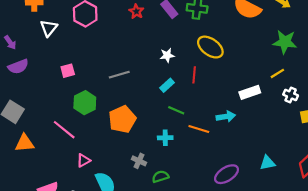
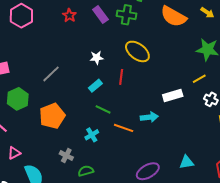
gray line: (119, 75) -> (51, 74), turned -30
cyan cross: (165, 138) -> (92, 135), turned -32

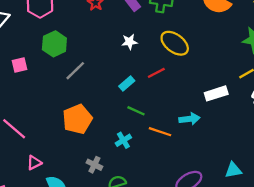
white star: (97, 58) -> (129, 42), moved
red line: (121, 77) -> (156, 73), turned 56
green hexagon: (18, 99) -> (54, 44), moved

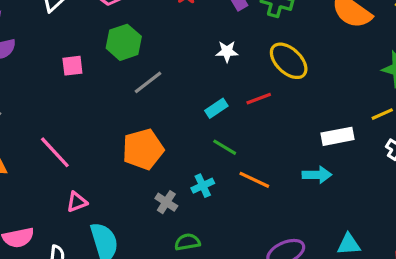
cyan arrow: (190, 119) -> (317, 175), moved
gray cross: (94, 165) -> (166, 202), moved

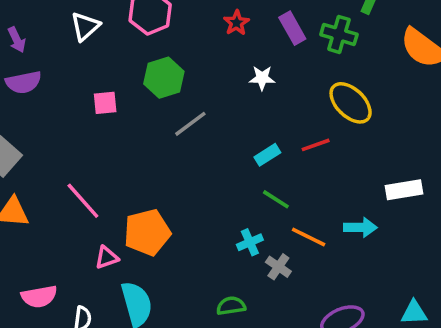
white star: (227, 51) -> (262, 78), moved
orange pentagon: (143, 149) -> (147, 232), moved
cyan arrow: (317, 175) -> (360, 227), moved
gray cross: (166, 202) -> (278, 267), moved

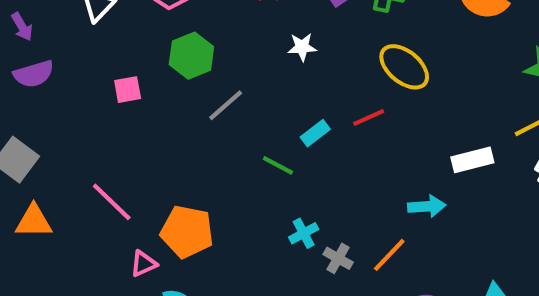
green line: (276, 199) -> (278, 165), moved
orange pentagon: (147, 232) -> (187, 232), turned 30
orange line: (309, 237) -> (389, 255), moved, turned -68

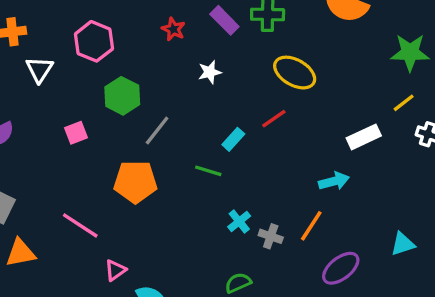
orange pentagon: (187, 232) -> (135, 182), moved

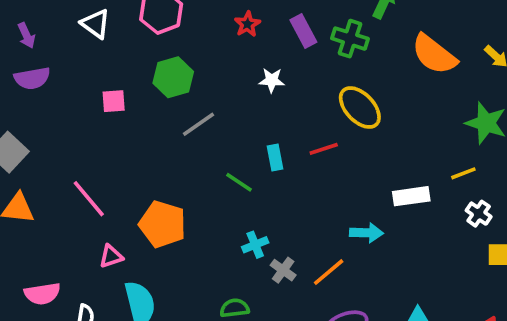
white triangle: (39, 70) -> (96, 24), turned -44
cyan rectangle: (233, 139) -> (275, 157), turned -70
orange pentagon: (135, 182) -> (162, 224), moved

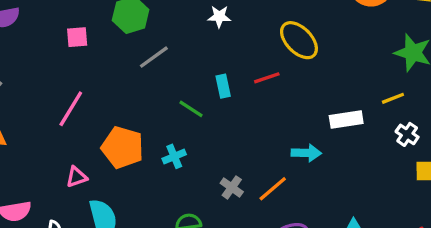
pink line: (89, 199) -> (71, 109), moved, turned 72
cyan cross: (255, 245) -> (174, 156), moved

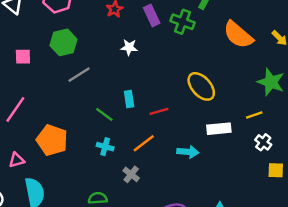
yellow ellipse: (299, 40) -> (201, 86), moved
red line: (267, 78) -> (159, 111), moved
cyan cross: (174, 156) -> (105, 147), moved, turned 35
orange line: (273, 189) -> (144, 143), moved

